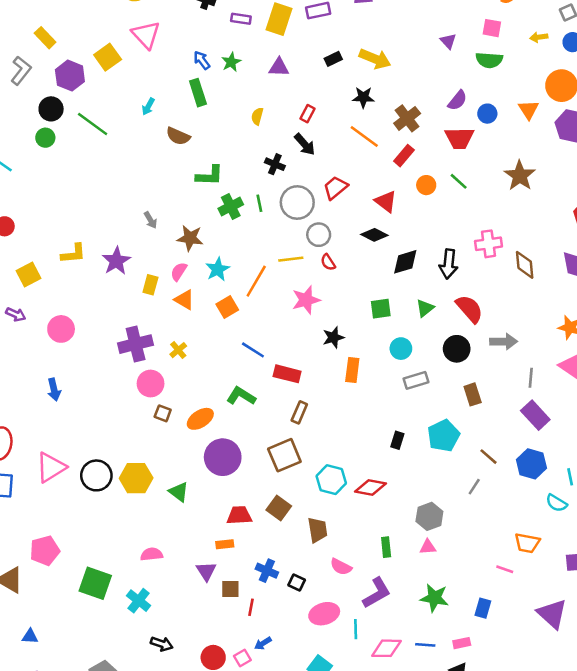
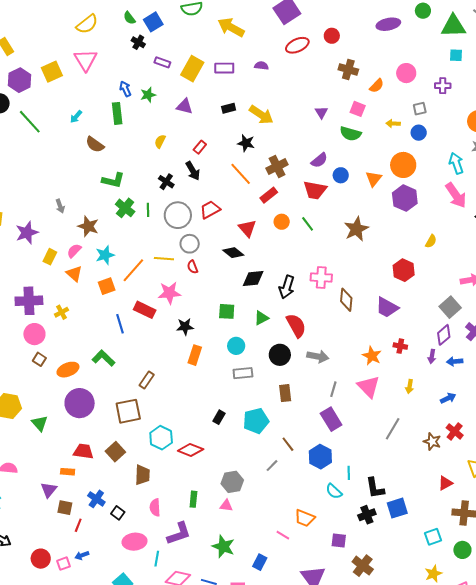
green cross: (231, 206) -> (125, 208), turned -36
blue line: (253, 350) -> (120, 324), turned 30
red rectangle: (287, 374) -> (145, 310), moved
pink semicircle: (341, 567) -> (155, 507), turned 48

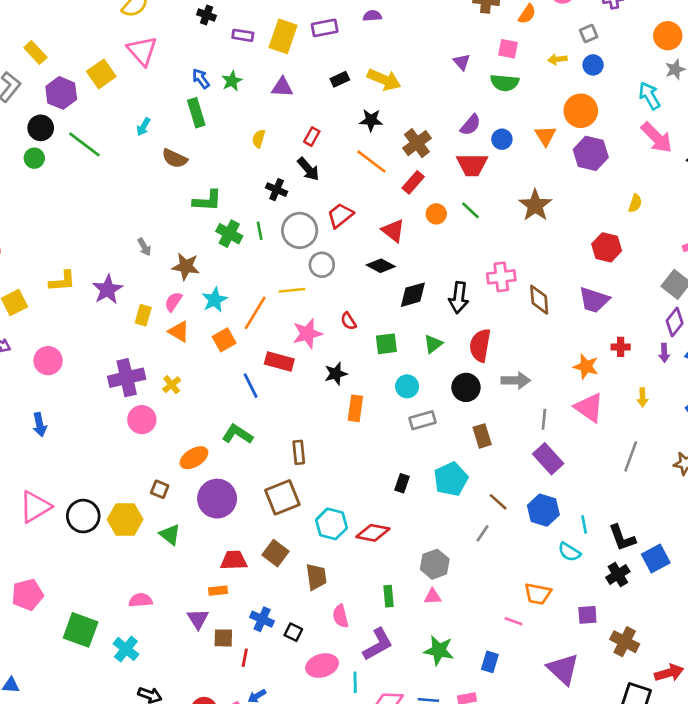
red semicircle: (193, 267) -> (348, 321), moved
red semicircle: (296, 325) -> (480, 345), turned -130
brown square: (39, 359) -> (160, 489), moved
brown rectangle: (147, 380) -> (299, 452), turned -30

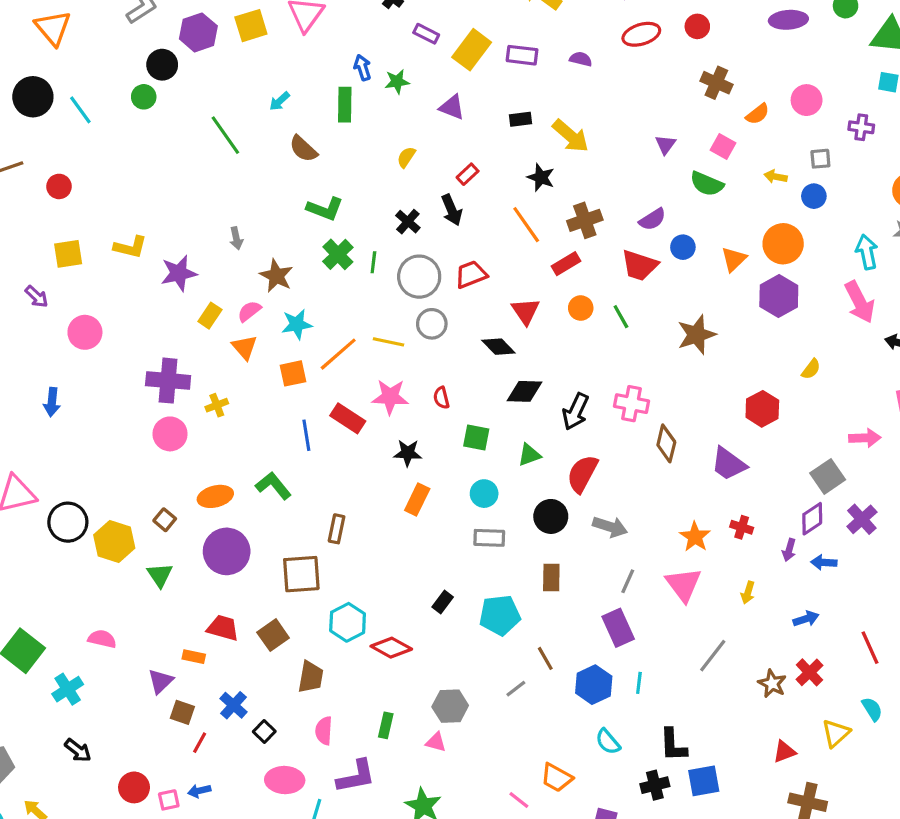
green line: (84, 144) -> (225, 135), moved
cyan line: (584, 524) -> (639, 683), moved

